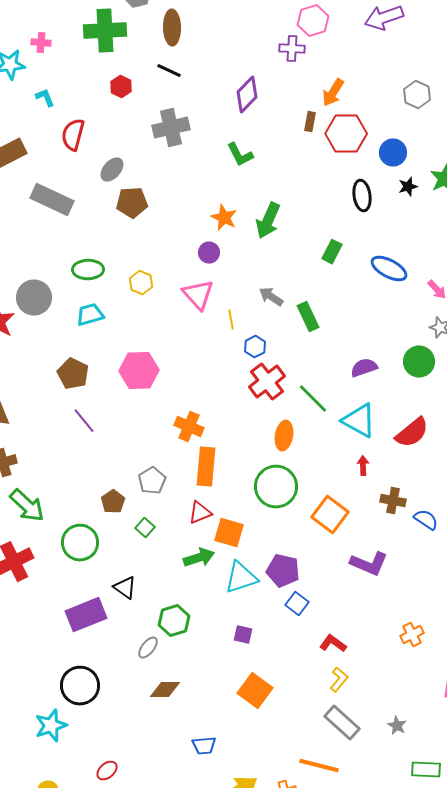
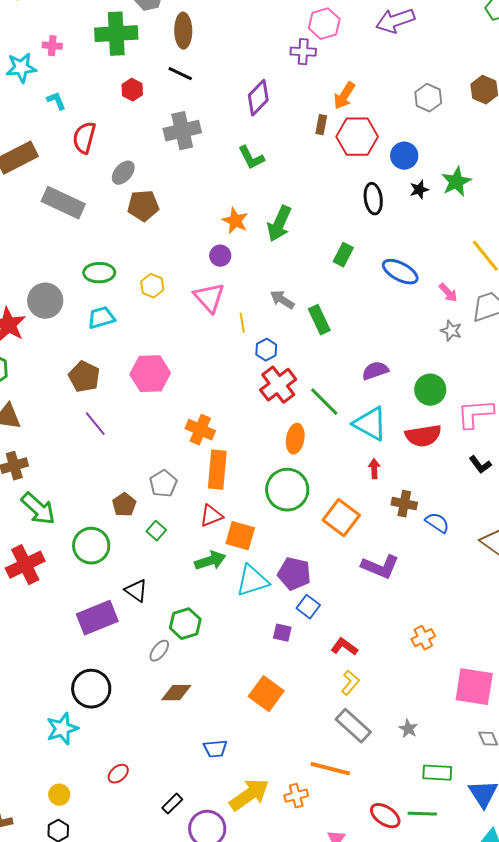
green circle: (419, 362) -> (430, 390), moved
red semicircle: (412, 433) -> (423, 436), turned 30
purple square: (243, 635) -> (282, 633), moved

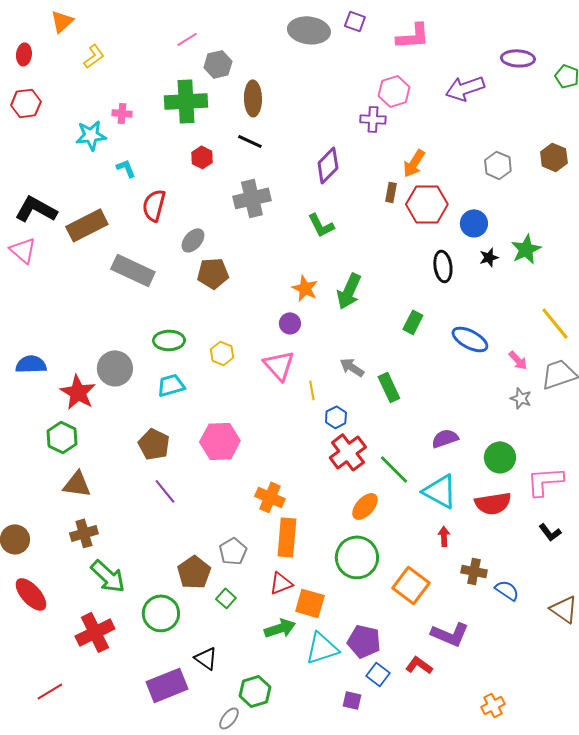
orange ellipse: (295, 439) -> (365, 506), turned 32
brown pentagon: (124, 505) -> (194, 572), size x1.4
red L-shape: (344, 647) -> (419, 665), moved

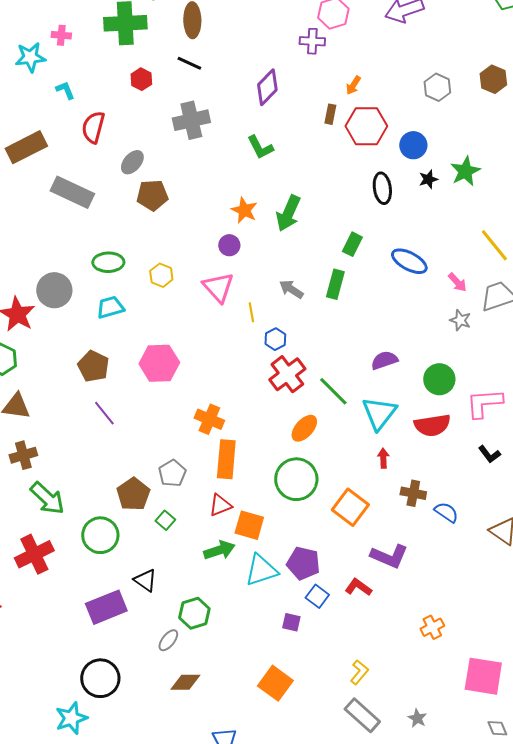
orange arrow: (414, 163) -> (353, 85), size x0.7
green rectangle: (389, 387) -> (335, 284), moved, turned 40
cyan triangle: (440, 491) -> (379, 413), turned 39

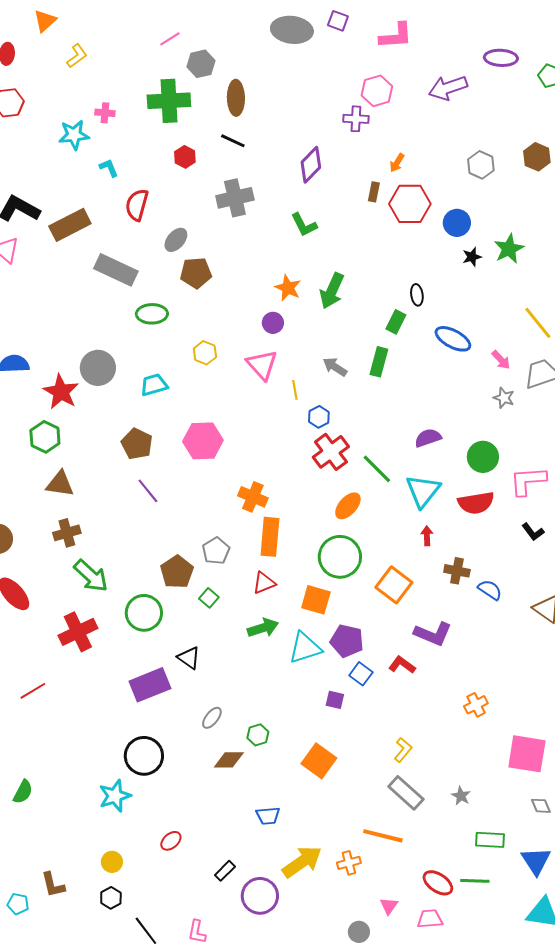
black ellipse: (382, 188) -> (417, 295), moved, size x0.7
green ellipse: (108, 262) -> (152, 314), moved
orange square: (249, 525) -> (316, 600), moved
green hexagon: (194, 613) -> (258, 735), moved, size x0.7

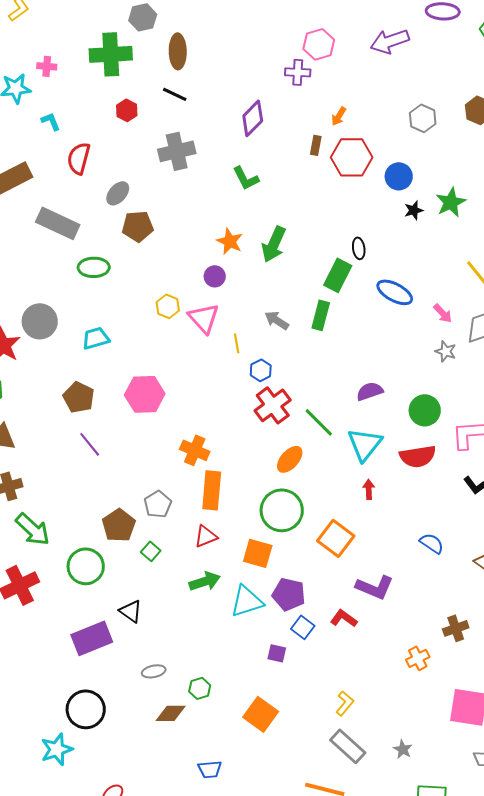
green rectangle: (396, 322) -> (338, 275), size x1.4
yellow hexagon: (205, 353) -> (168, 306), moved
brown cross: (457, 571) -> (456, 628), moved, turned -30
gray ellipse: (212, 718) -> (154, 671), turned 40

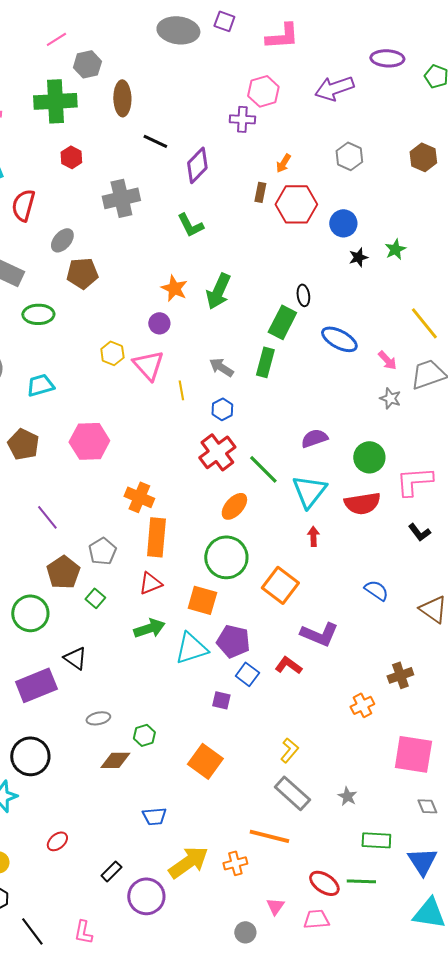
black line: (175, 94) -> (155, 141), moved
gray hexagon: (423, 118) -> (349, 156), moved
green star: (451, 202) -> (395, 249), size x0.7
blue hexagon: (261, 370) -> (222, 409), moved
purple line: (90, 444) -> (47, 517), moved

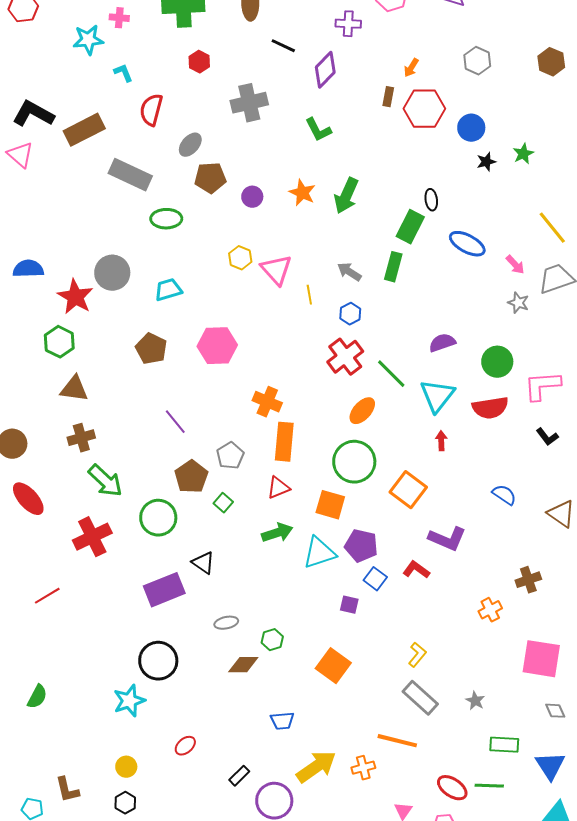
purple cross: (242, 119) -> (348, 24), moved
purple circle: (159, 323) -> (252, 197), moved

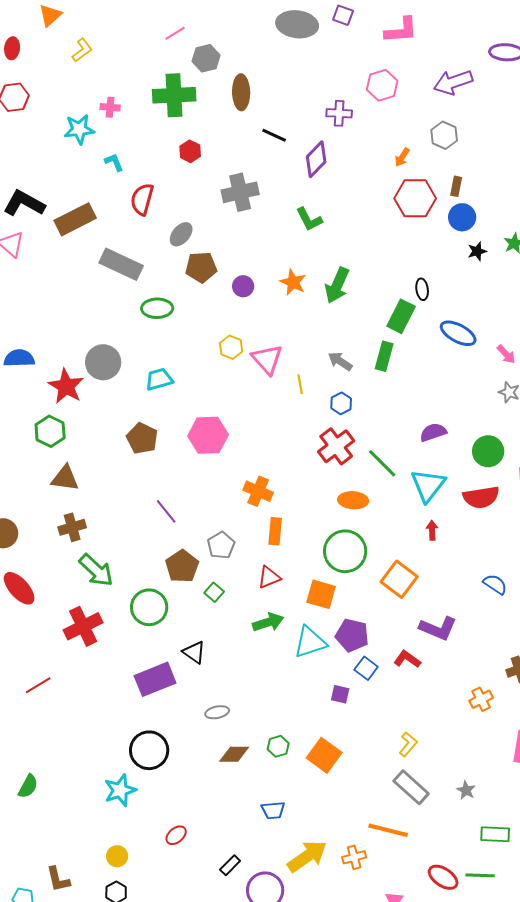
gray hexagon: (477, 61) -> (444, 135), moved
brown rectangle: (388, 97) -> (456, 186), moved
orange ellipse: (362, 411) -> (353, 500), turned 52
orange rectangle: (284, 442) -> (275, 531), size x0.7
green hexagon: (272, 640) -> (278, 746), moved

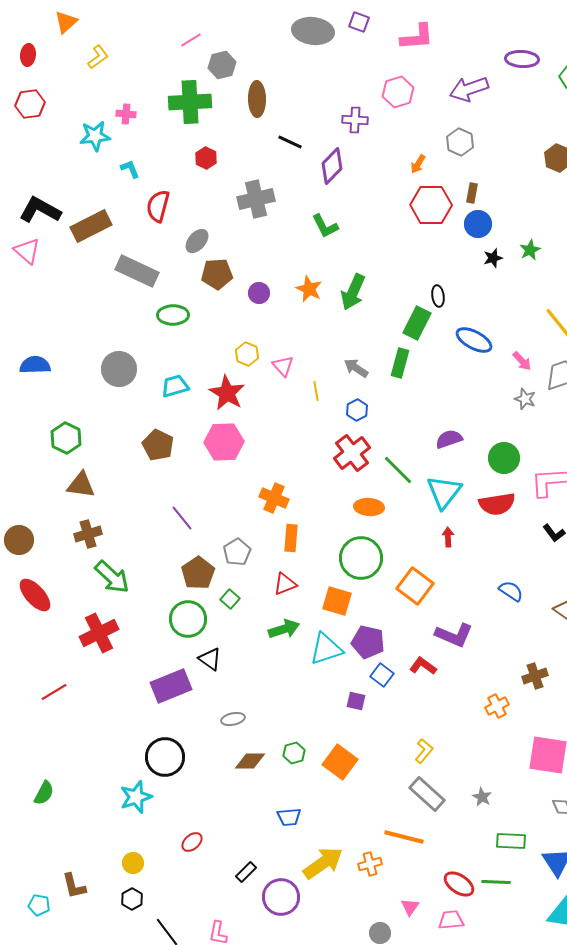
pink triangle: (267, 359) -> (283, 366), size x0.7
red star: (66, 386) -> (227, 393), moved
green circle: (149, 607) -> (188, 619), moved

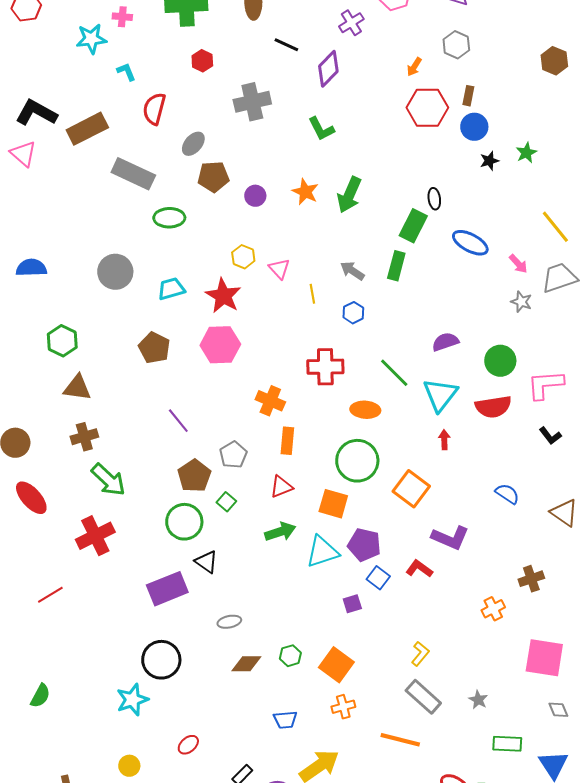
purple cross: (355, 120) -> (351, 23), turned -35
red cross: (352, 453) -> (325, 367), moved, turned 36
purple square: (356, 701) -> (352, 604), turned -30
orange cross: (370, 864) -> (343, 707), moved

